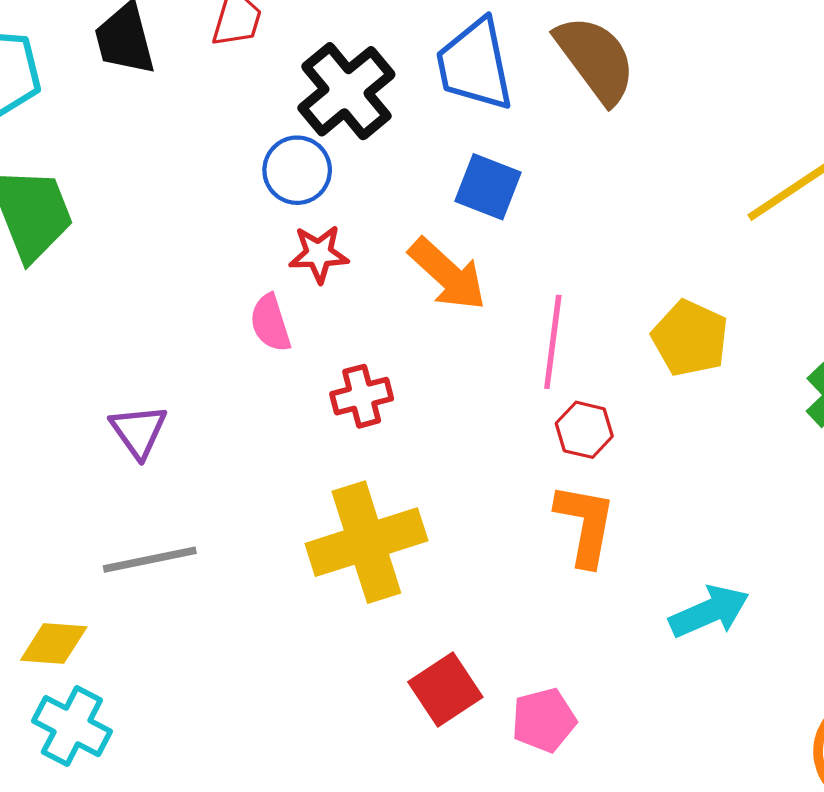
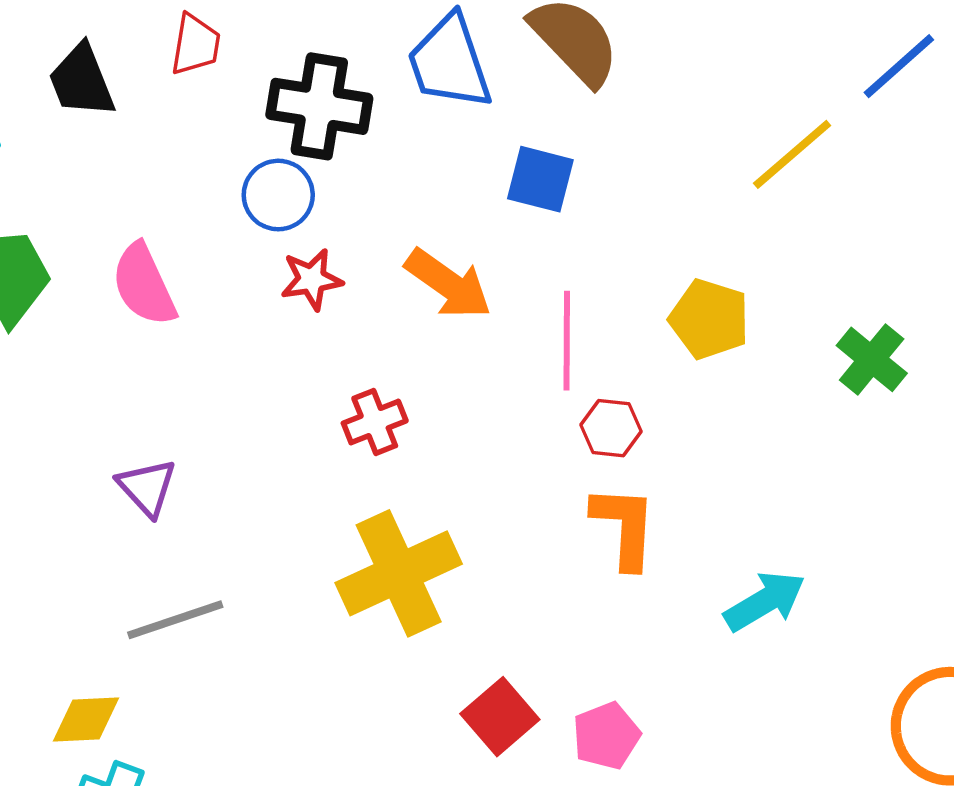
black cross: (346, 91) -> (319, 106), turned -34
blue square: (488, 187) -> (540, 179), moved
pink semicircle: (270, 323) -> (144, 285), moved, size x1.4

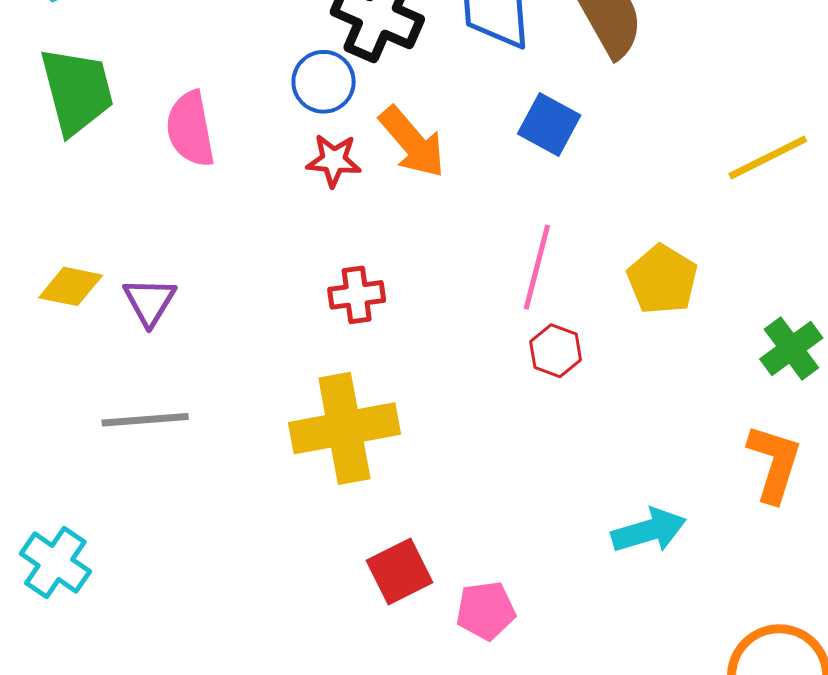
orange arrow: (448, 284) -> (412, 142), moved
orange L-shape: (624, 527) -> (774, 463), moved
yellow diamond: (86, 720) -> (71, 286), moved

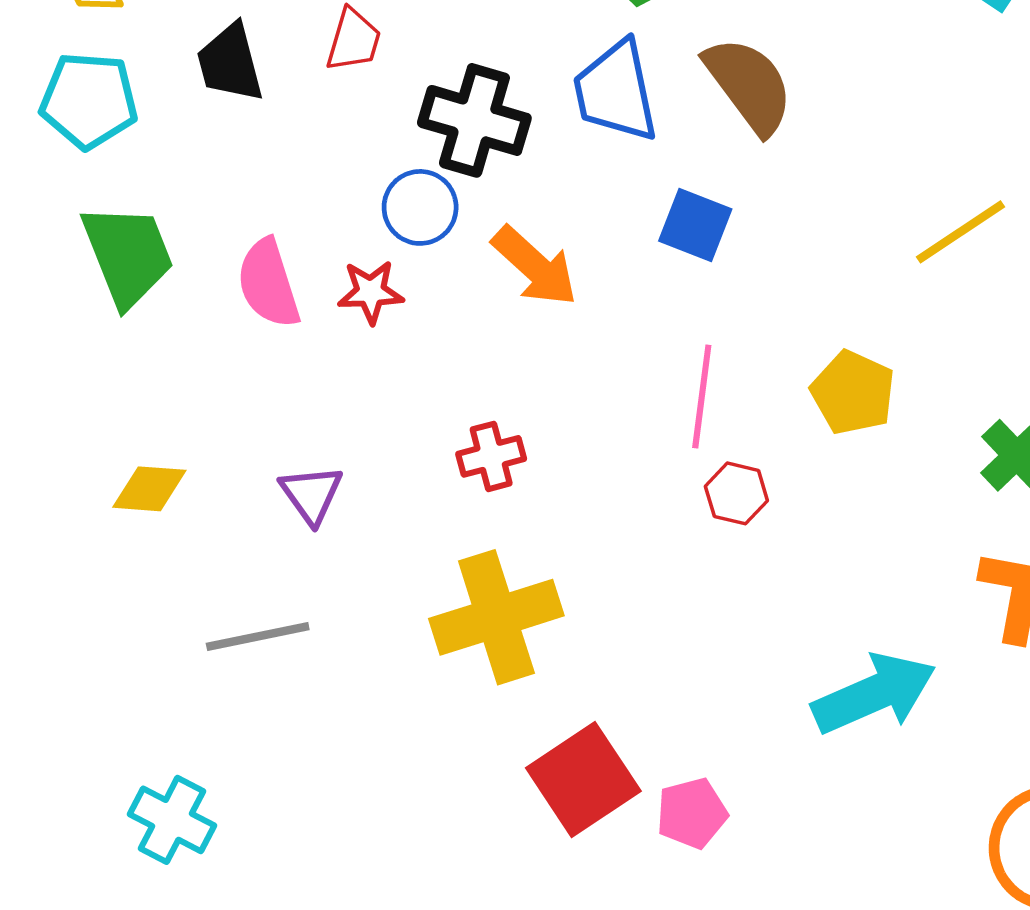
red star: (334, 160) -> (371, 292), moved
purple triangle: (150, 301) -> (311, 494), moved
cyan arrow: (649, 530) -> (874, 694), size x1.4
red square: (400, 572) -> (583, 780), size x1.4

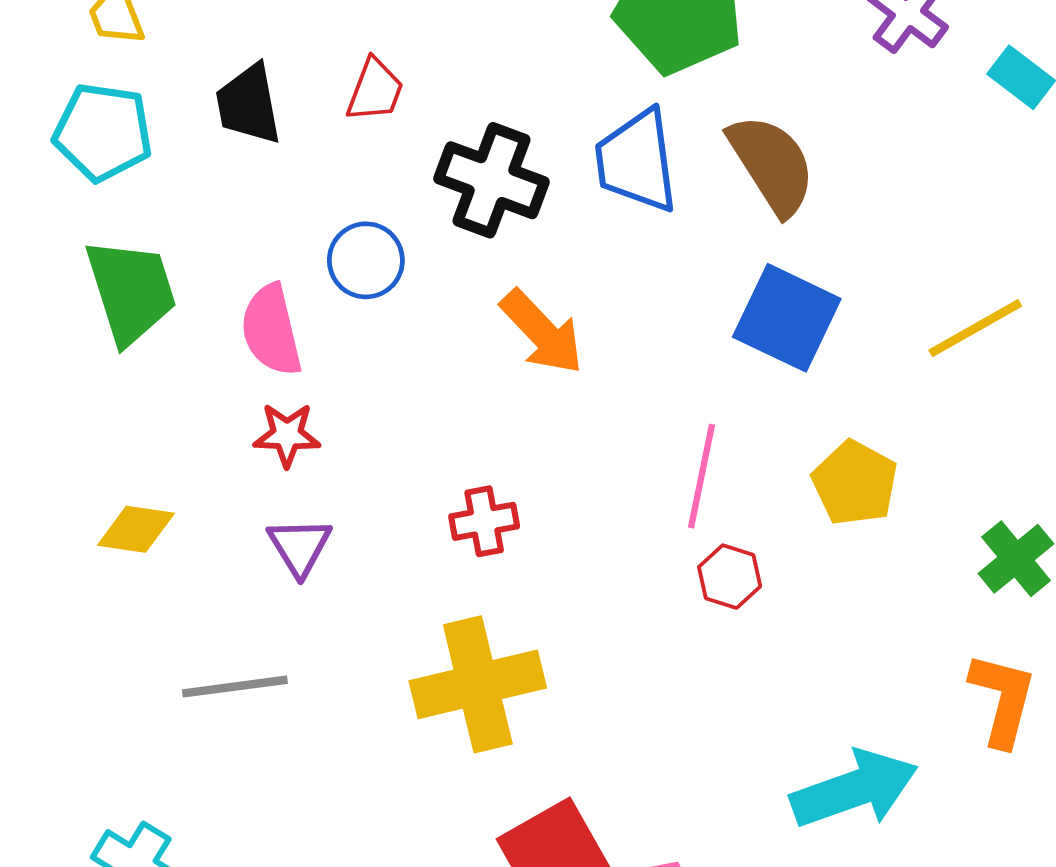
blue circle: (420, 207) -> (366, 260), moved
blue square: (695, 225) -> (787, 318), moved, size x1.4
red star: (371, 292) -> (287, 435), moved

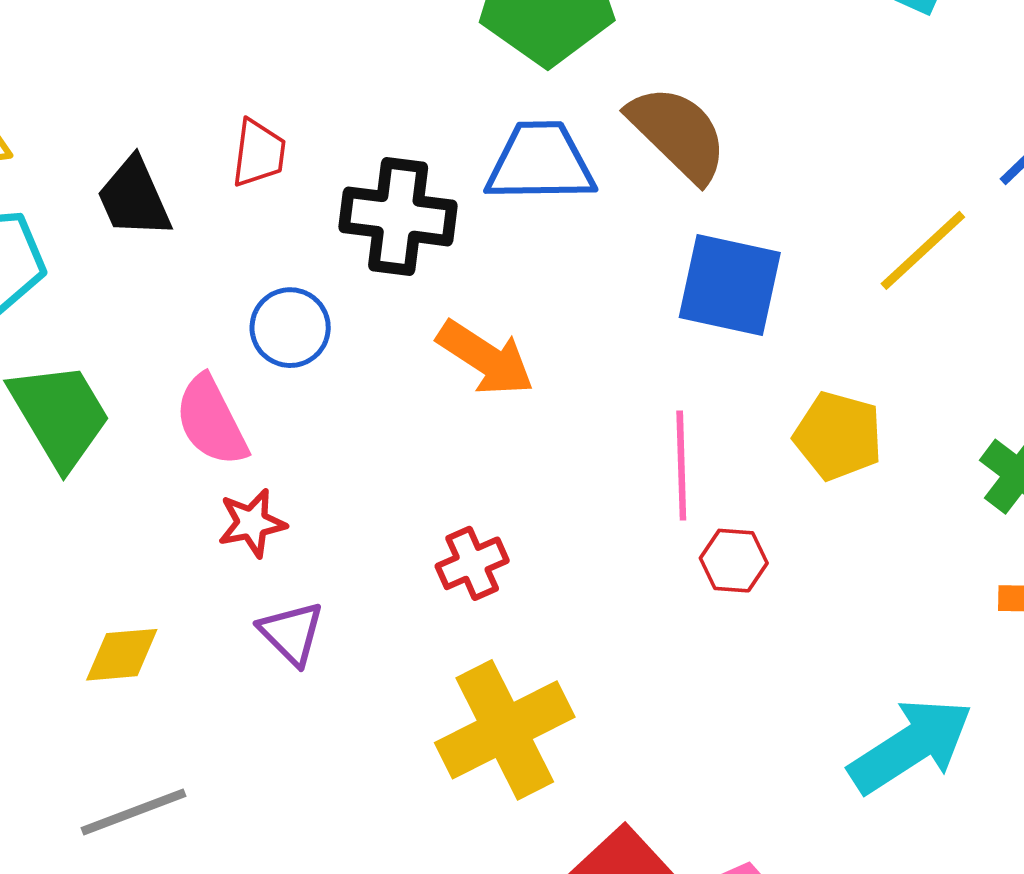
blue trapezoid: (637, 161) -> (540, 162), turned 110
gray line: (235, 687) -> (134, 812), moved

